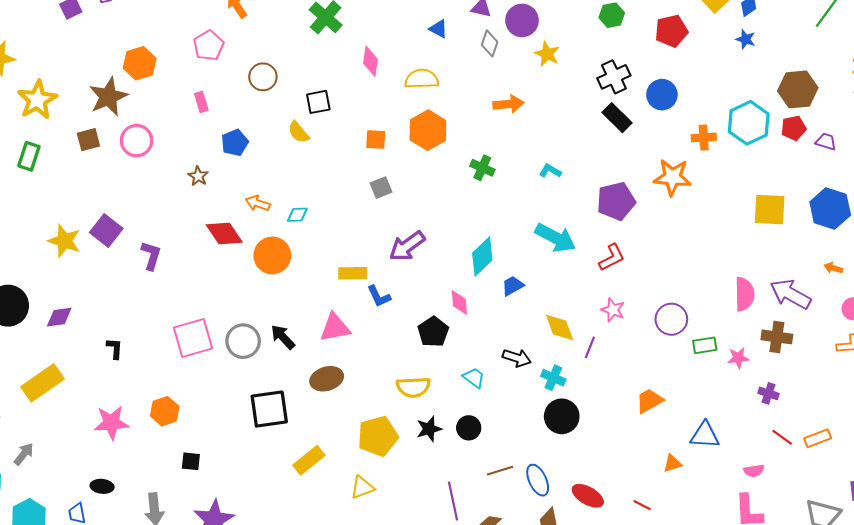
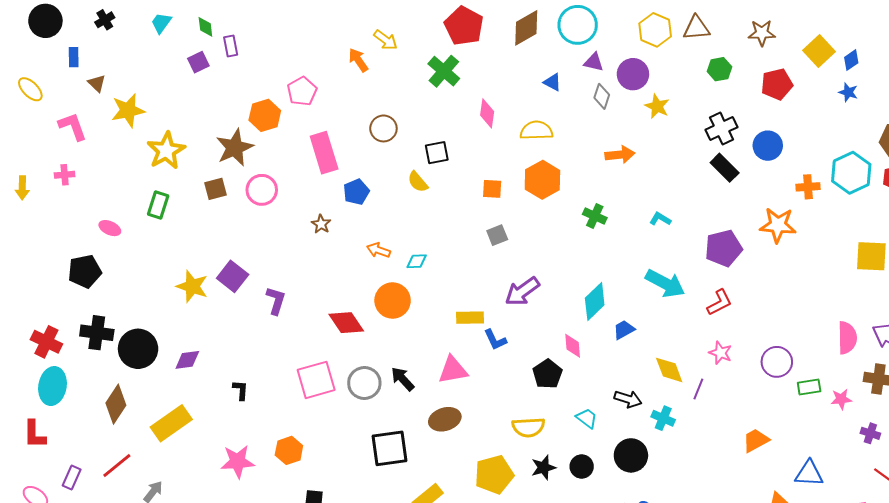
pink pentagon: (209, 46) -> (302, 91), moved
pink rectangle: (201, 102) -> (324, 153), size x2.0
red diamond: (224, 234) -> (346, 323), moved
black circle: (562, 416) -> (631, 455), moved

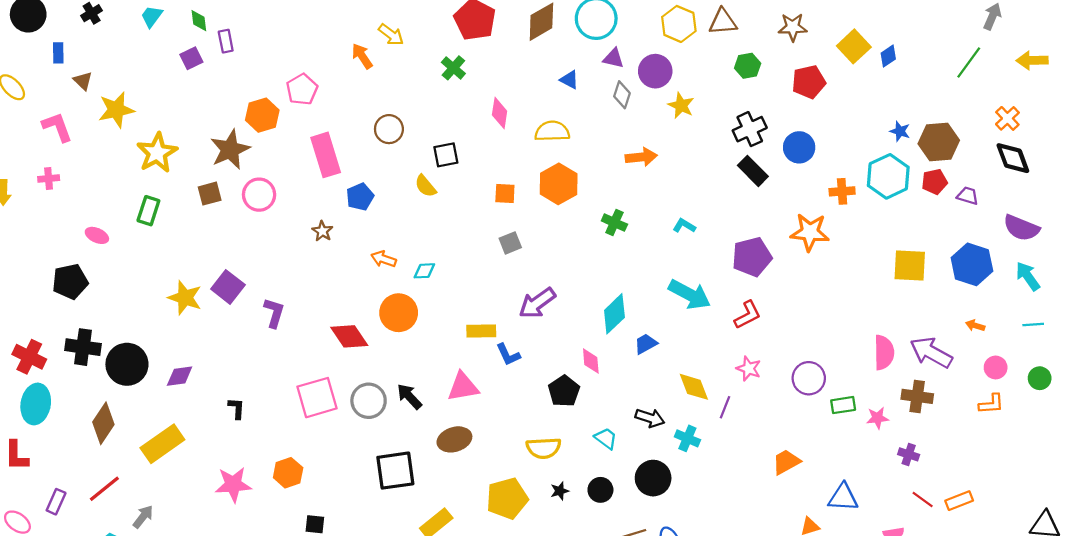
green cross: (444, 71) -> (453, 68), size x0.7
blue star: (848, 92) -> (900, 131), moved
black star: (543, 468) -> (560, 491), size x0.7

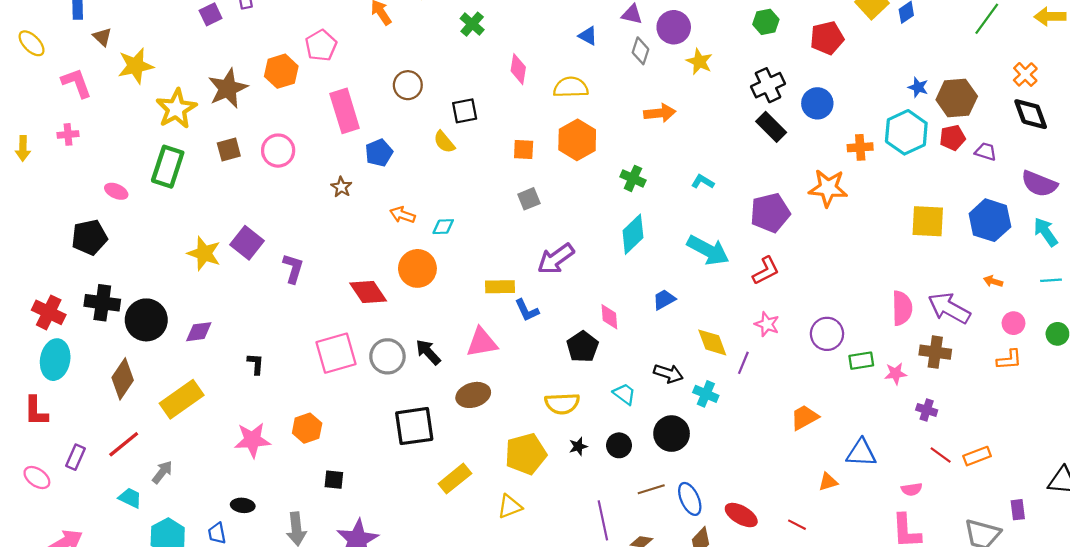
brown star: (230, 150) -> (228, 88), moved
green rectangle: (148, 211) -> (168, 167), size x1.4
cyan diamond: (614, 314) -> (633, 234), moved

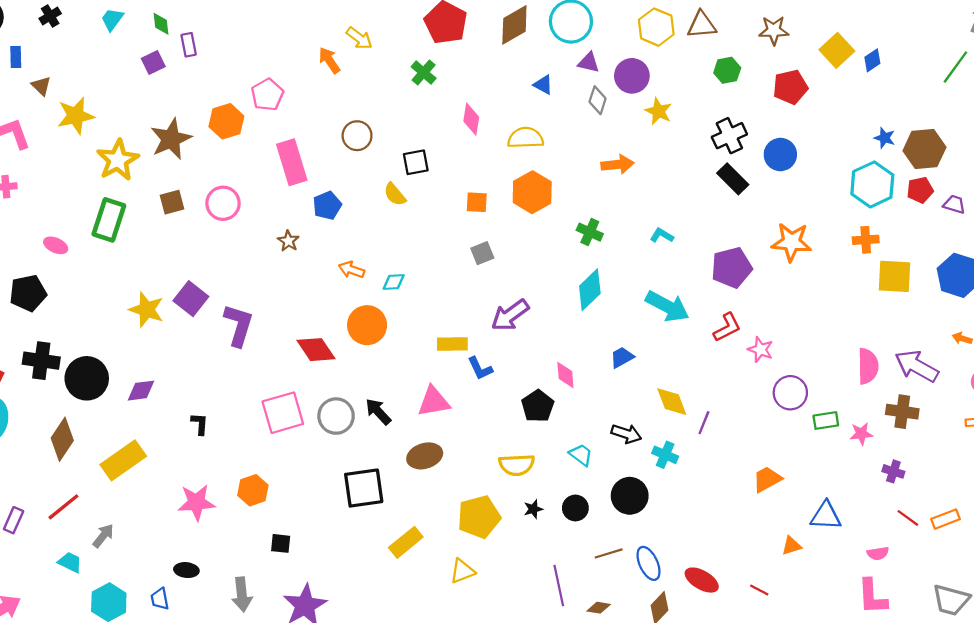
orange cross: (860, 147) -> (866, 240), moved
purple L-shape: (293, 268) -> (239, 325), size x1.4
pink star: (767, 324) -> (760, 350), moved

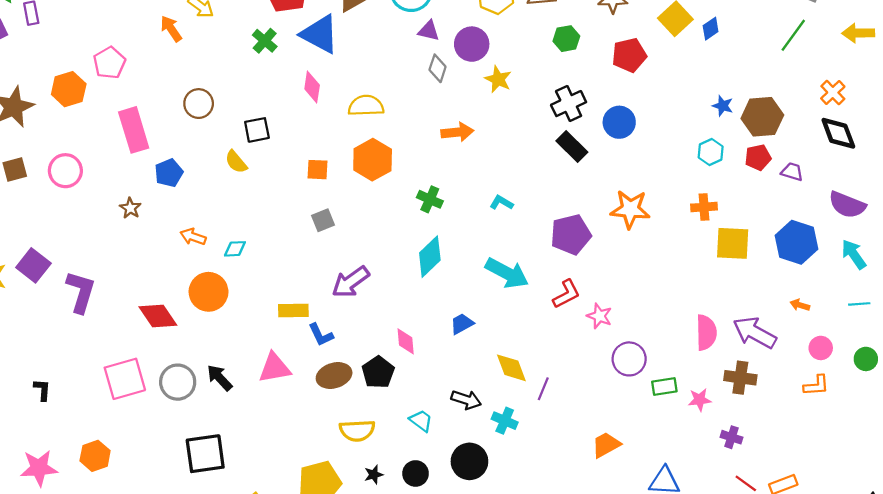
blue triangle: (543, 85) -> (320, 34), moved, size x2.0
cyan hexagon: (872, 184) -> (711, 152), size x0.6
brown ellipse: (425, 456) -> (334, 375), moved

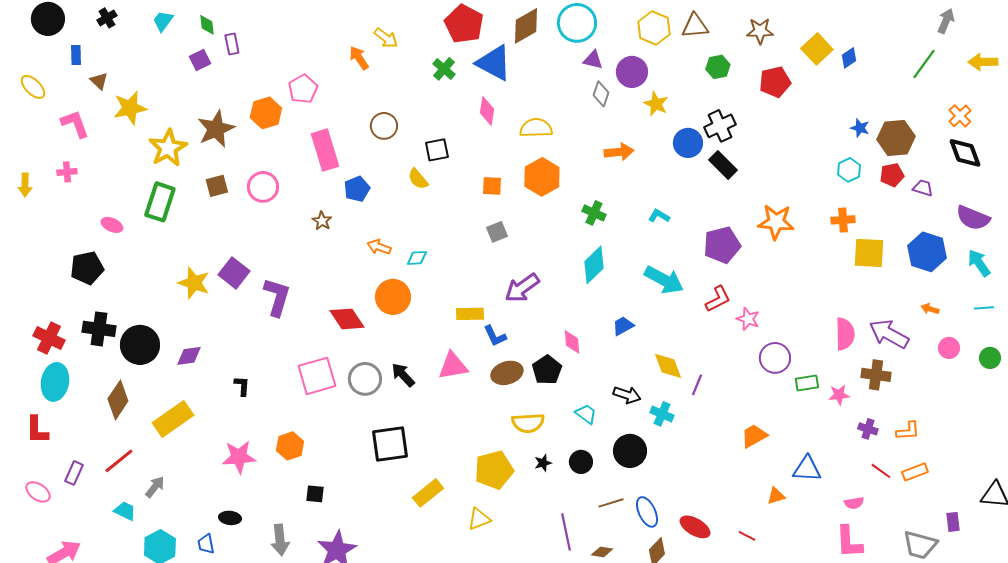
blue circle: (619, 122) -> (688, 143), moved
orange L-shape: (816, 385) -> (908, 431), moved

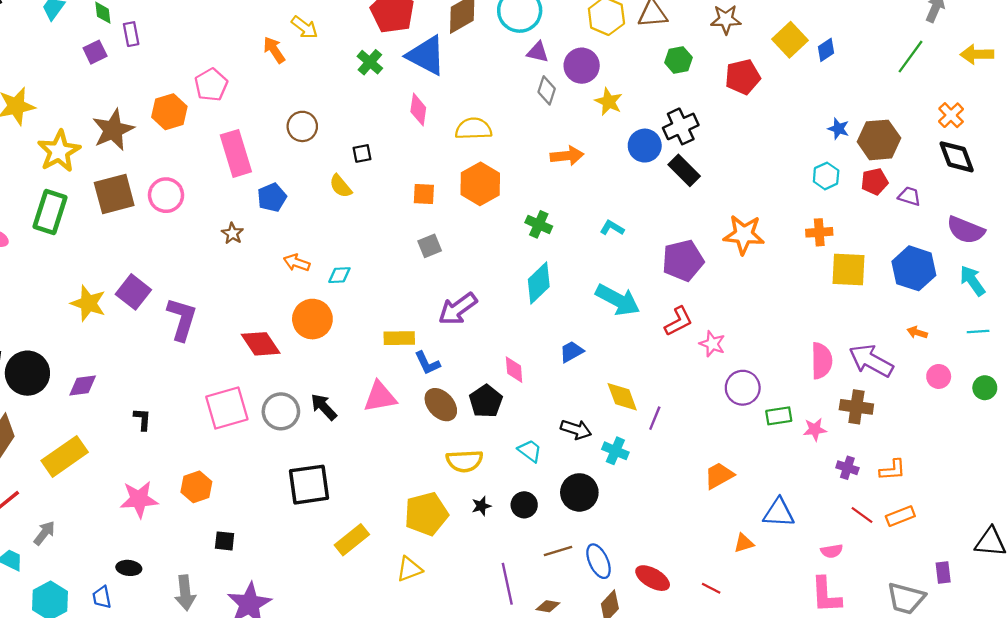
black square: (437, 150) -> (362, 153), size x0.7
brown square: (217, 186) -> (114, 194), size x1.6
brown ellipse: (507, 373) -> (441, 405), turned 64

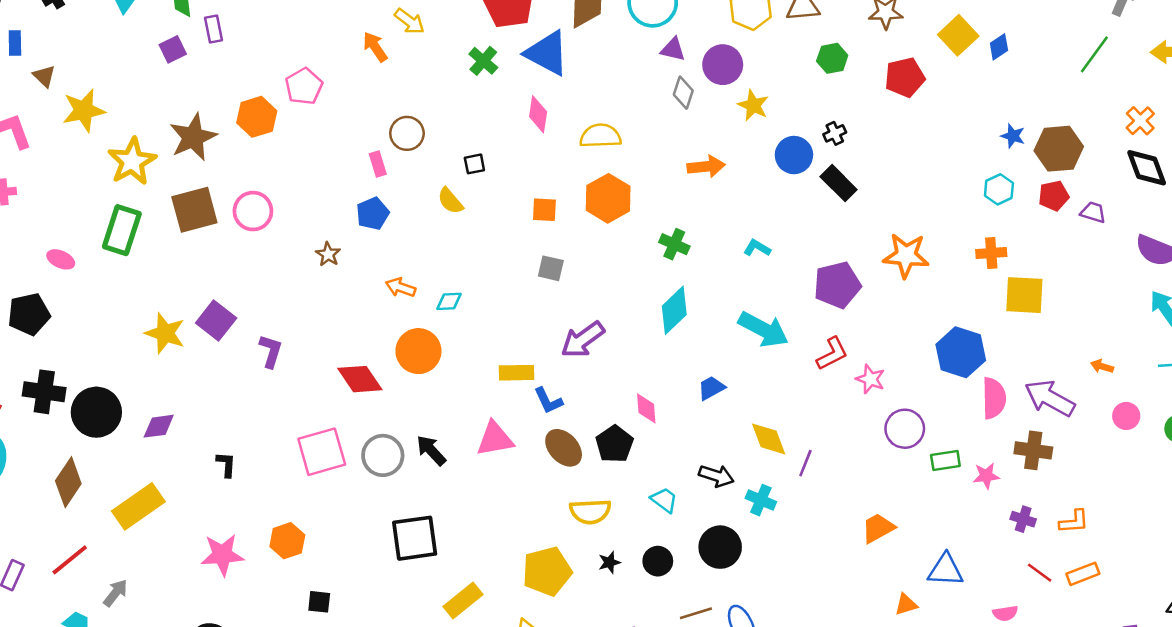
black cross: (681, 126) -> (835, 133), size x0.6
pink rectangle: (236, 153) -> (378, 164), moved, size x0.5
gray square: (430, 246) -> (551, 268), turned 35
blue hexagon: (914, 268) -> (961, 352), moved
purple L-shape: (182, 319) -> (271, 351), size x0.7

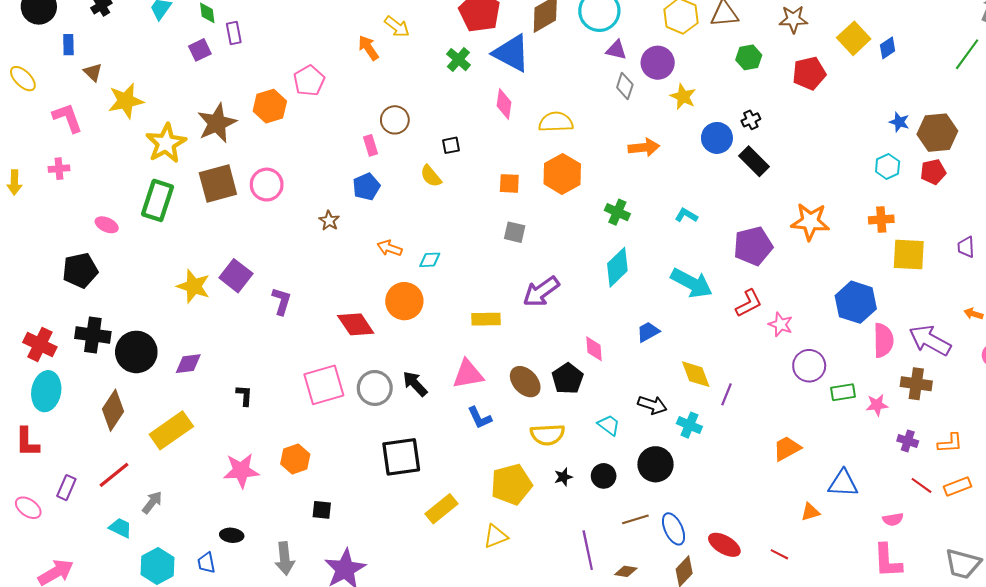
purple trapezoid: (1093, 212) -> (966, 247), moved, turned -110
blue L-shape: (548, 401) -> (480, 418), moved

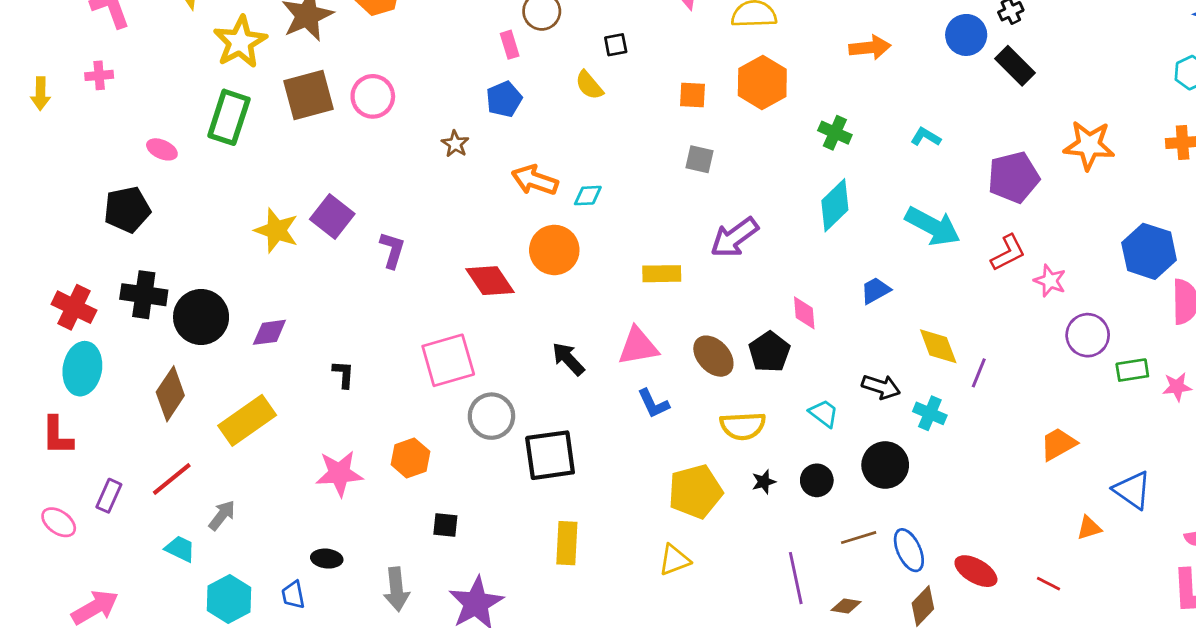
orange arrow: (390, 248) -> (535, 180), size x1.4
gray circle: (375, 388) -> (491, 416), moved
blue triangle: (843, 483) -> (1132, 490), turned 32
yellow rectangle: (441, 509) -> (567, 543), moved, turned -48

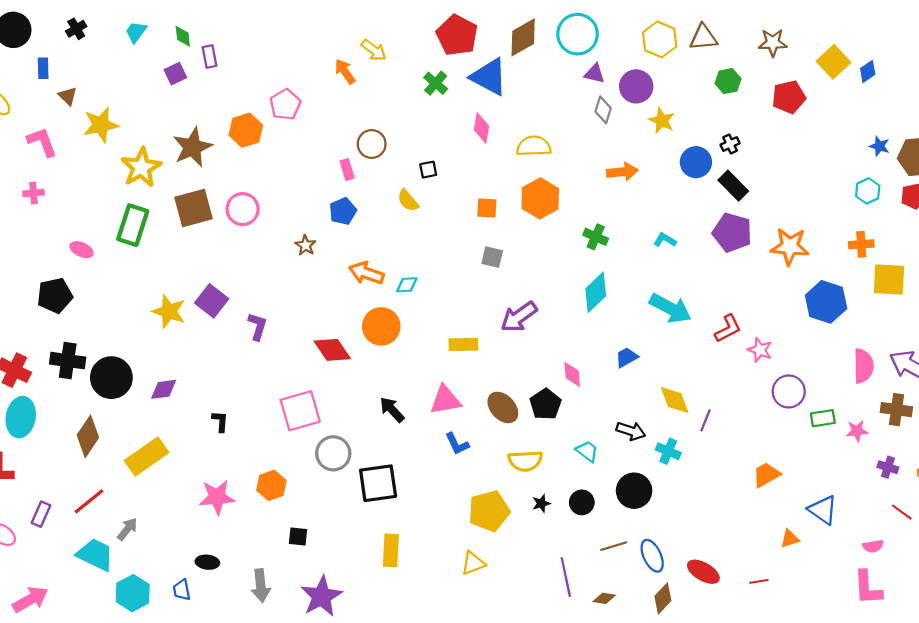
purple pentagon: (1014, 177) -> (732, 233), moved, turned 30
blue hexagon: (1149, 251) -> (826, 302), moved
cyan trapezoid: (180, 549) -> (95, 555), size x1.6
red line: (1049, 584) -> (759, 581), turned -36

